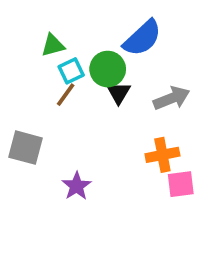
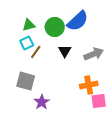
green circle: (108, 69) -> (55, 27), moved
cyan square: (71, 71) -> (27, 43), moved
gray square: (25, 148) -> (26, 81), moved

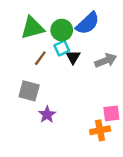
green triangle: (29, 25) -> (32, 28), size x1.6
cyan square: (27, 43) -> (62, 48), moved
orange cross: (89, 85) -> (100, 130), moved

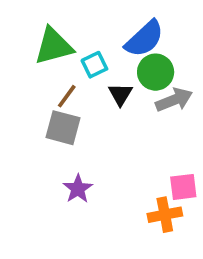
green circle: (62, 30) -> (156, 72), moved
cyan square: (62, 48) -> (94, 65), moved
gray square: (29, 91) -> (63, 128), moved

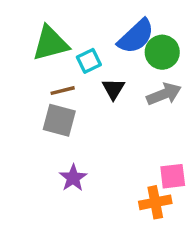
green circle: (156, 72) -> (162, 52), moved
brown line: (67, 96) -> (63, 91), turned 40

